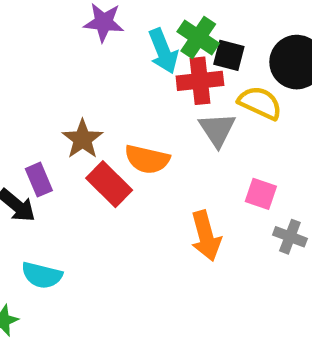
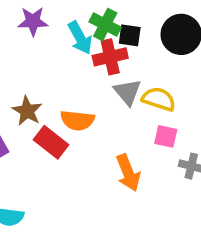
yellow semicircle: (260, 103) -> (159, 99), moved

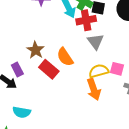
yellow semicircle: (159, 99) -> (99, 71), moved, turned -36
orange semicircle: (77, 120) -> (65, 57), turned 48

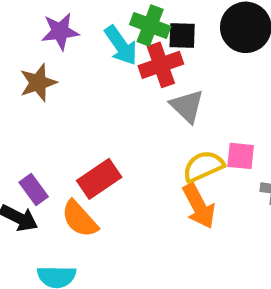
brown star: (35, 50) -> (38, 83), moved, turned 30
orange semicircle: (65, 57) -> (80, 219), moved
red rectangle: (49, 69) -> (99, 179), turned -66

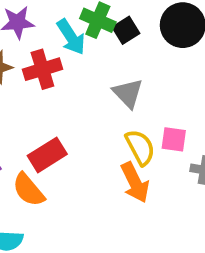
black square: (182, 35) -> (126, 30), turned -36
red cross: (161, 65) -> (42, 69), moved
yellow semicircle: (203, 166) -> (140, 147), turned 84

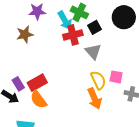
black square: (126, 30) -> (94, 27), moved
red cross: (42, 69) -> (73, 35), moved
red rectangle: (47, 155) -> (37, 83), moved

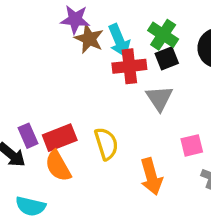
green cross: (79, 12) -> (163, 35), moved
brown star: (25, 34) -> (89, 39), moved, turned 30
pink square: (116, 77) -> (192, 145), turned -32
yellow semicircle: (98, 80) -> (106, 144), moved

